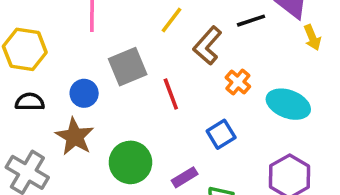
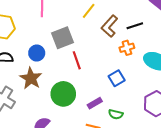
black line: (251, 21) -> (135, 26), moved
orange cross: (238, 82) -> (127, 48), turned 32
red line: (171, 94) -> (77, 60), moved

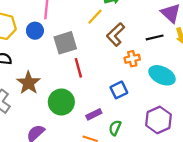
black line: (135, 26) -> (155, 37), moved
blue circle: (37, 53) -> (35, 31), moved
green semicircle: (116, 114) -> (115, 128), turned 96

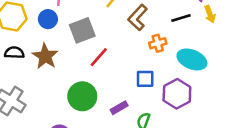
red line: (78, 68) -> (99, 57), turned 60
brown star: (28, 83) -> (45, 56), moved
blue square: (119, 90) -> (145, 79), turned 30
purple hexagon: (159, 120) -> (177, 94), moved

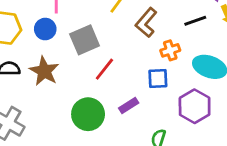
blue square: (145, 79) -> (158, 79), moved
purple rectangle: (119, 108) -> (129, 105), moved

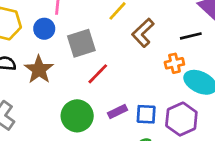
orange cross: (170, 50) -> (174, 63), moved
blue square: (158, 79) -> (146, 114), moved

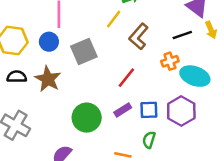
red line: (98, 74) -> (126, 78), moved

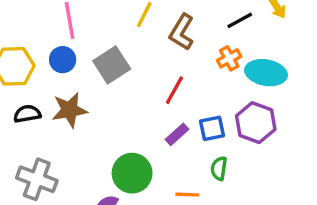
brown star: (48, 79) -> (70, 110), turned -30
green circle: (87, 118) -> (132, 173), moved

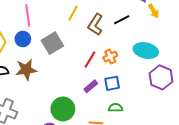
black line: (240, 20) -> (122, 20), moved
orange cross: (229, 58) -> (110, 57), moved
purple hexagon: (256, 123) -> (161, 77), moved
green semicircle: (219, 168) -> (116, 108), turned 80

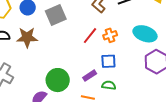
purple rectangle: (91, 86) -> (90, 76), moved

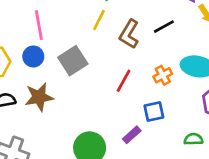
orange cross: (110, 35) -> (163, 75), moved
green semicircle: (109, 85) -> (193, 139), moved

